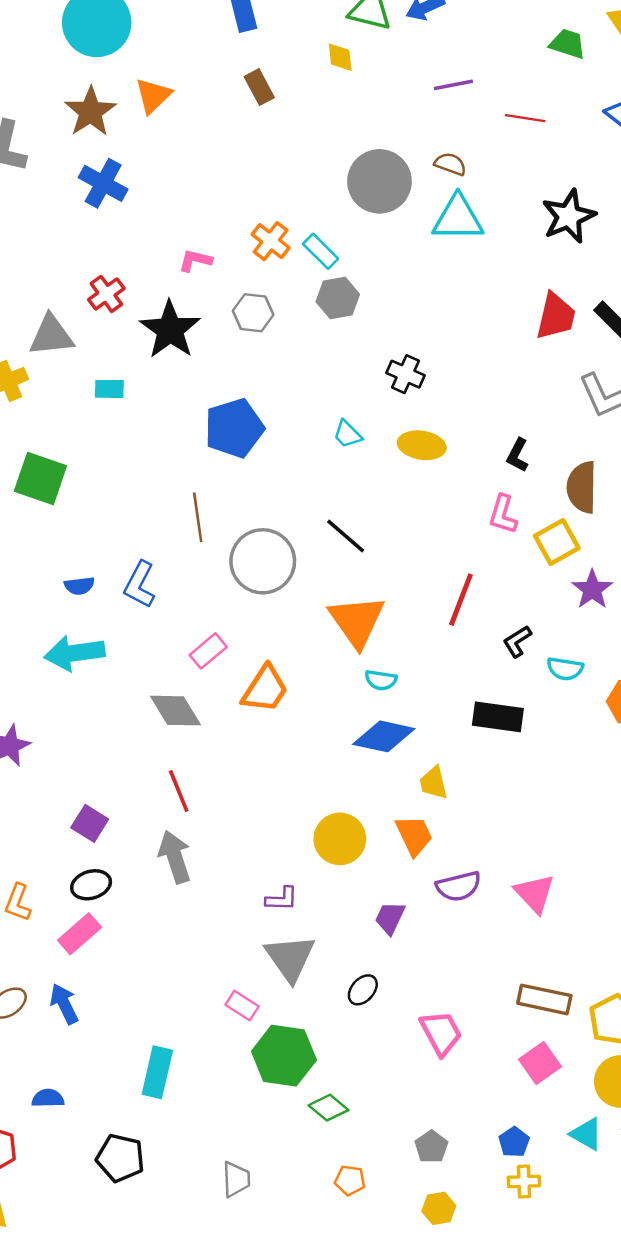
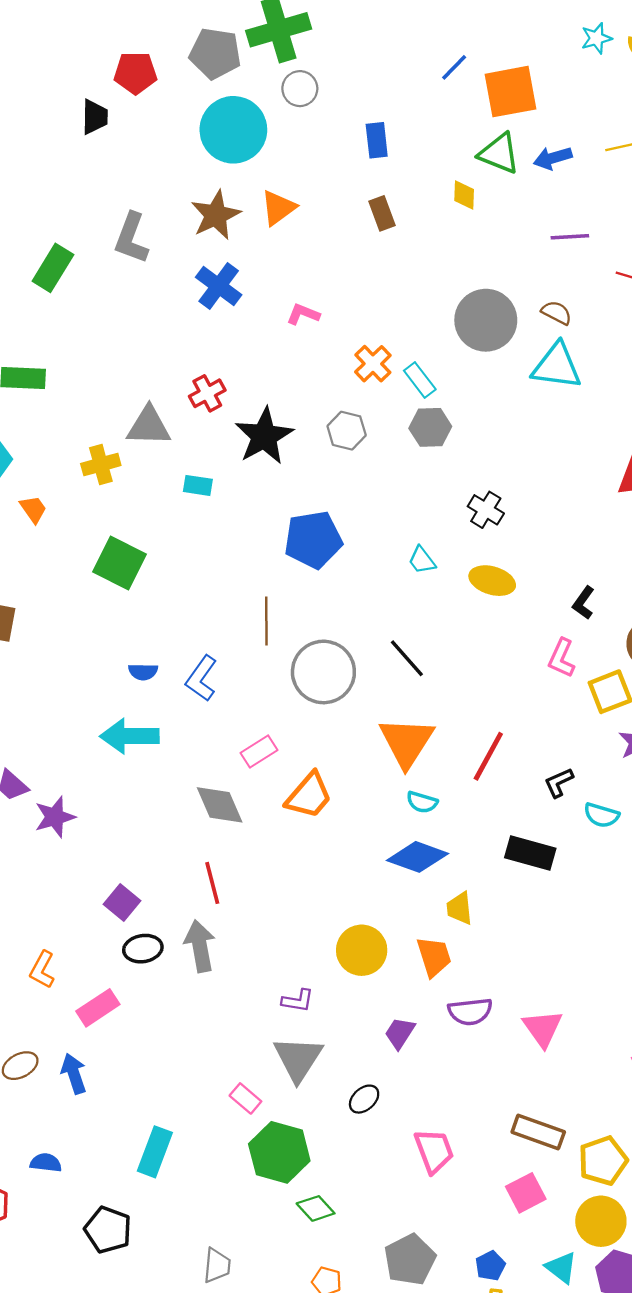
pink L-shape: (195, 260) -> (303, 314), moved
red line: (461, 600) -> (488, 756), moved
black ellipse: (91, 885) -> (143, 949), moved
gray pentagon: (431, 1147) -> (410, 1260), size x1.6

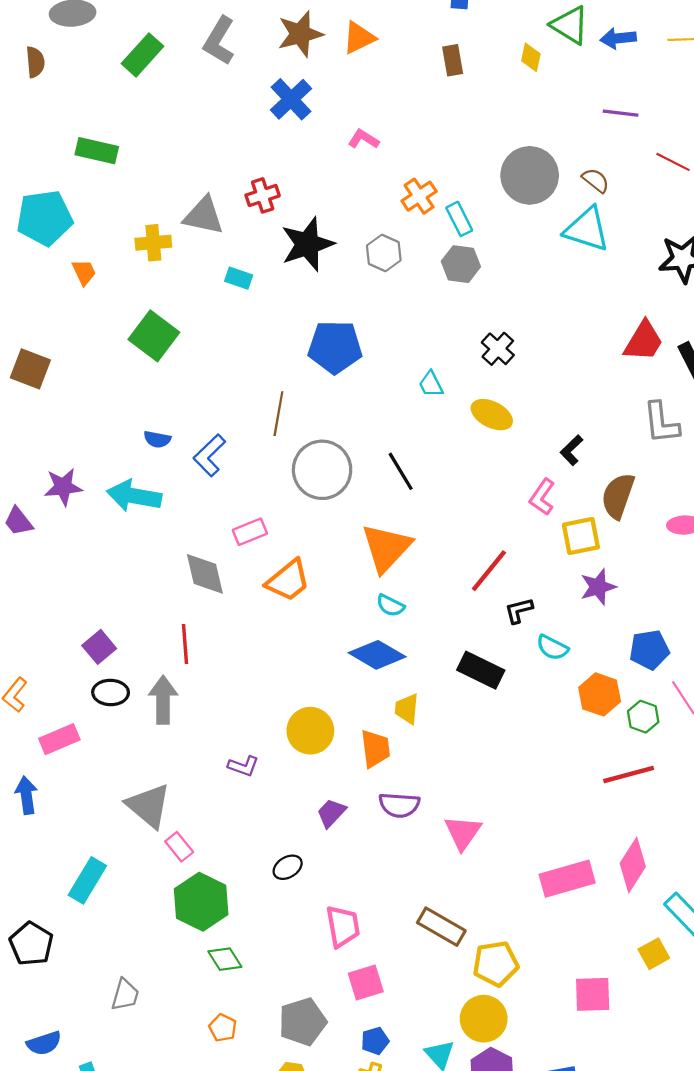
red line: (488, 756) -> (489, 571), moved
purple star: (55, 817) -> (63, 487), moved
gray triangle: (298, 1059) -> (148, 806), moved, turned -33
pink square: (526, 1193) -> (366, 983), moved

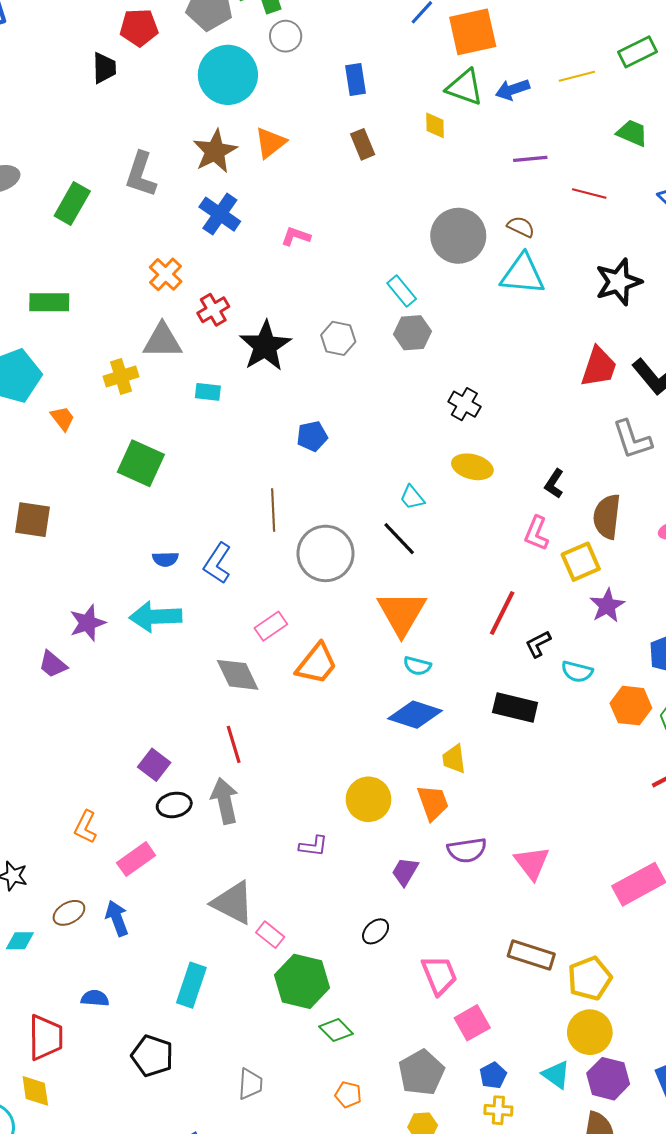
orange cross: (419, 196) -> (166, 274), moved
blue pentagon: (335, 347) -> (312, 436), size x0.6
cyan trapezoid: (431, 384) -> (412, 497), moved

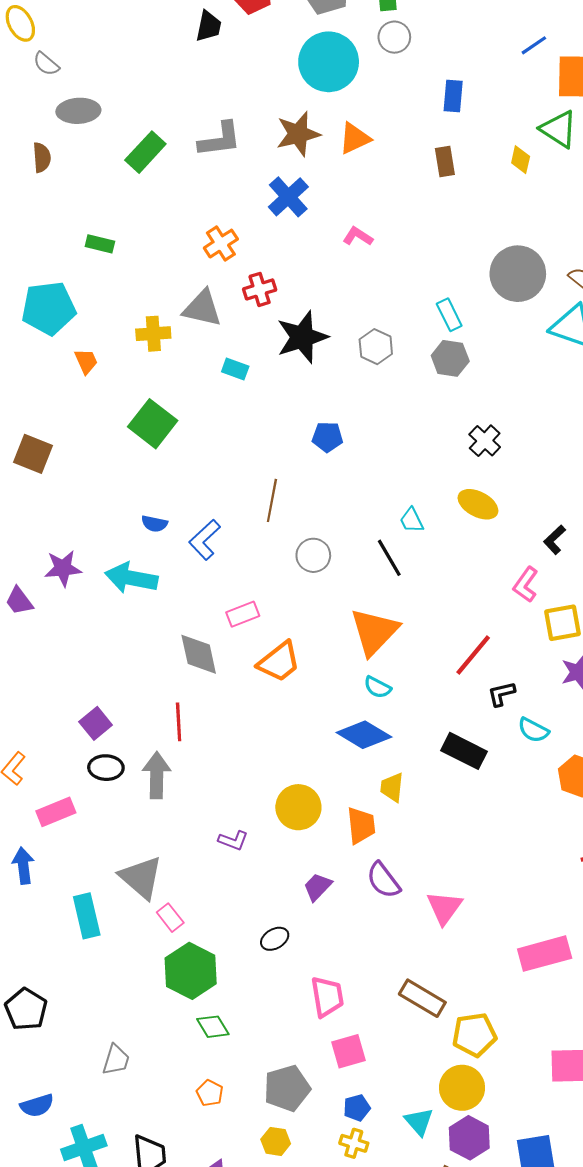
gray L-shape: (141, 174) -> (220, 139), turned -129
green rectangle: (49, 302) -> (100, 244), size x0.7
gray circle: (326, 553) -> (313, 555), size x0.6
purple semicircle: (467, 850) -> (383, 880), turned 48
cyan rectangle: (191, 985) -> (87, 916), moved, turned -45

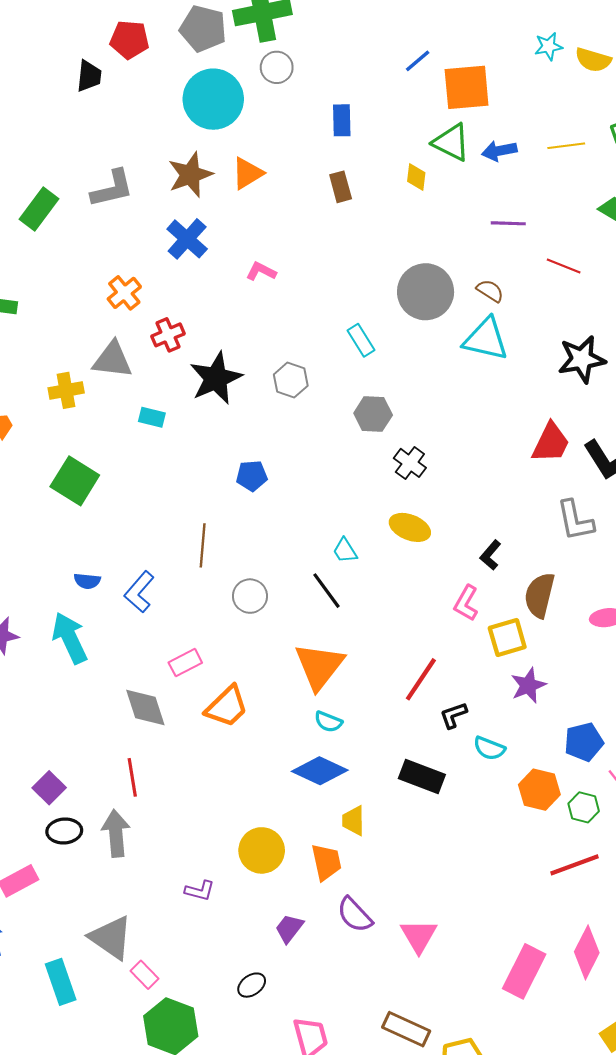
gray hexagon: (450, 358) -> (373, 414), moved
cyan arrow: (131, 578) -> (70, 638), turned 60
pink rectangle: (545, 954) -> (524, 971), turned -42

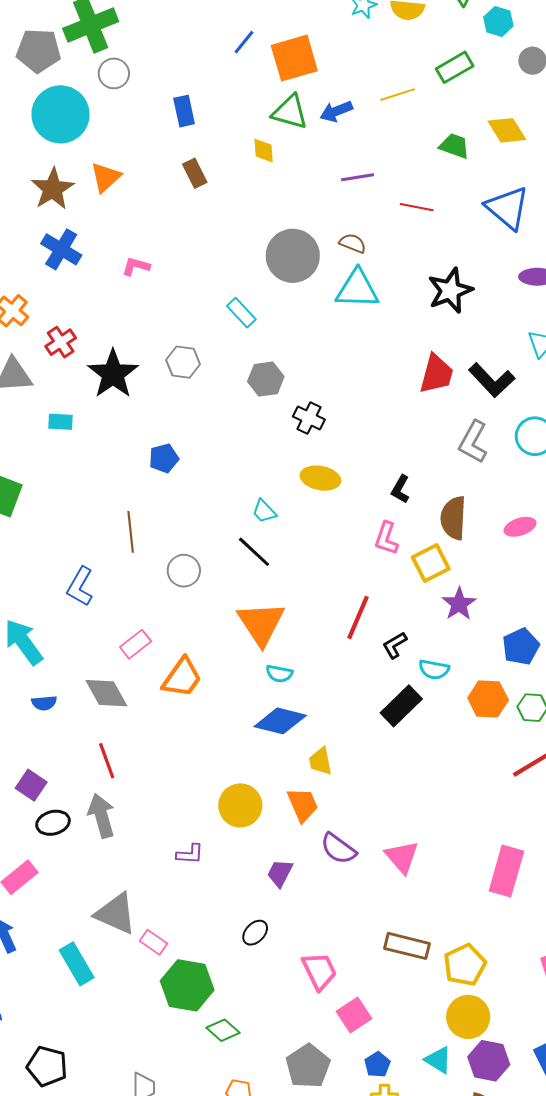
gray L-shape: (575, 520) -> (473, 442), turned 51
blue semicircle: (87, 581) -> (44, 703), moved
black rectangle: (422, 777) -> (401, 706), moved, turned -54

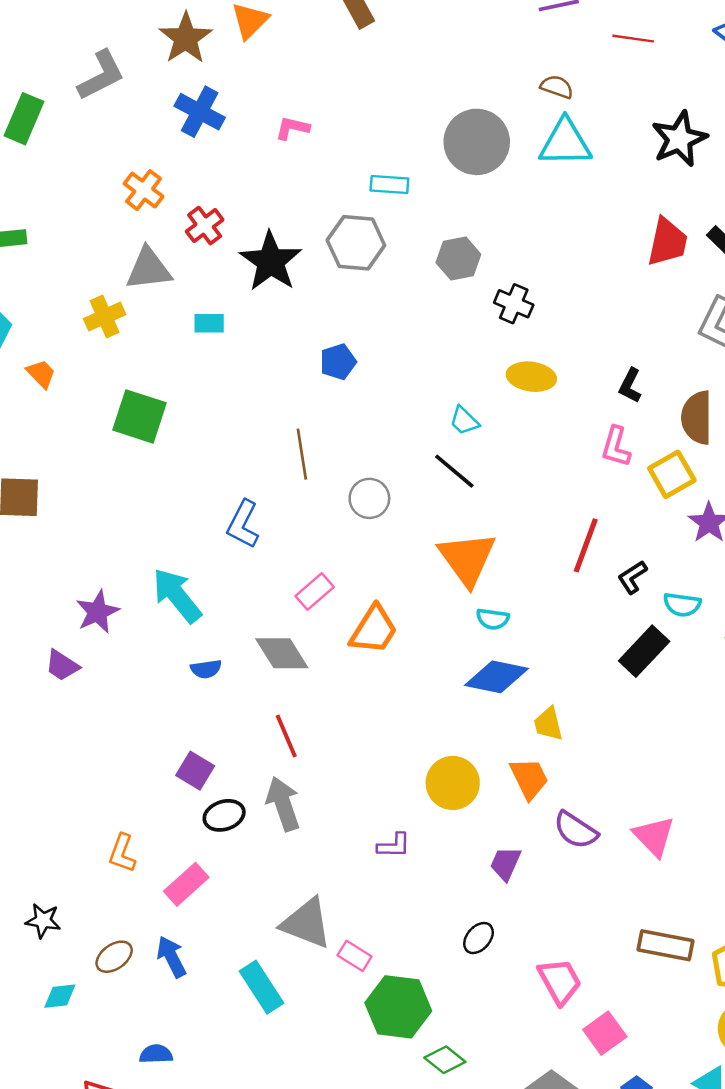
gray circle: (293, 256) -> (477, 142), moved
cyan rectangle: (241, 313) -> (389, 185), moved, turned -40
gray hexagon: (183, 362) -> (356, 243), size x1.4

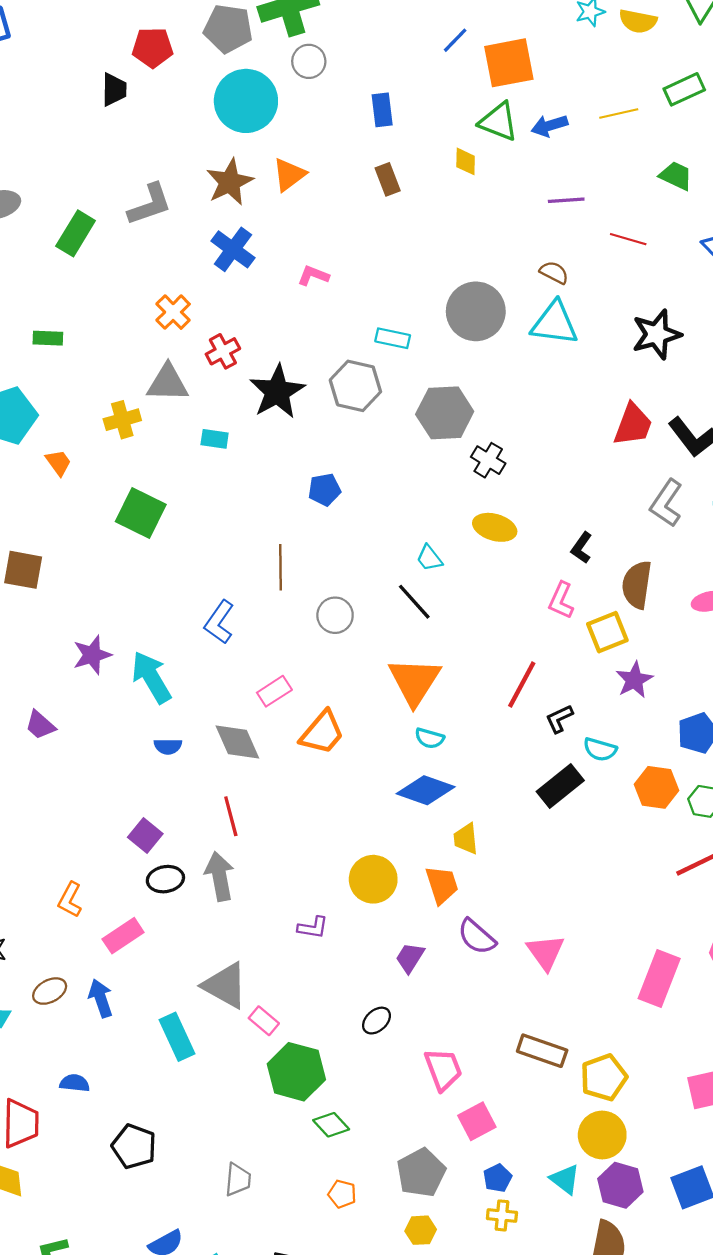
gray hexagon: (458, 259) -> (445, 413), size x1.4
purple star: (98, 612) -> (92, 655), moved

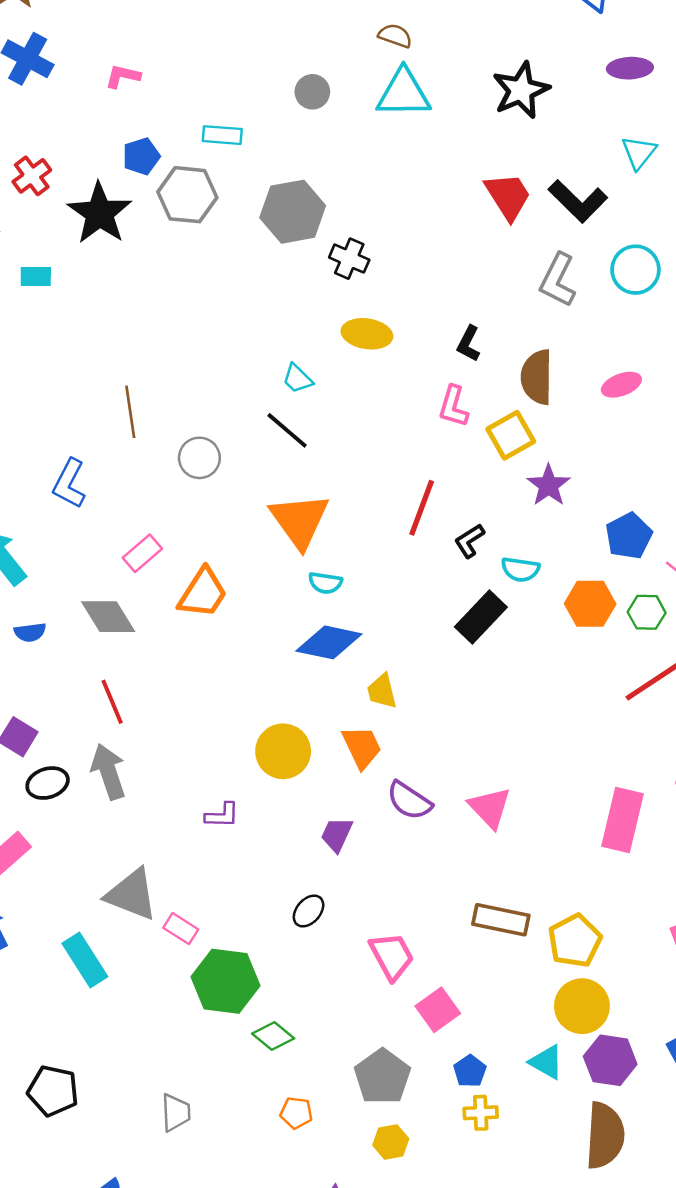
gray circle: (476, 311) -> (312, 92), size x0.5
red trapezoid: (633, 425) -> (508, 196), turned -45
blue pentagon: (324, 490) -> (141, 156), moved

